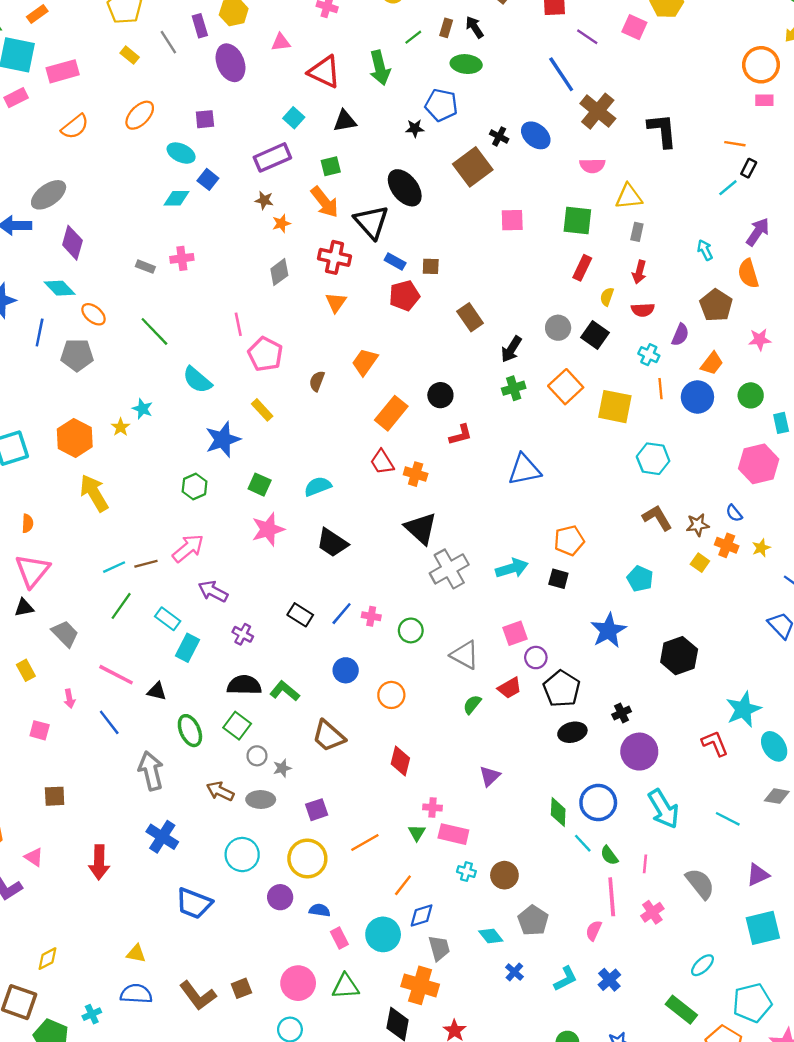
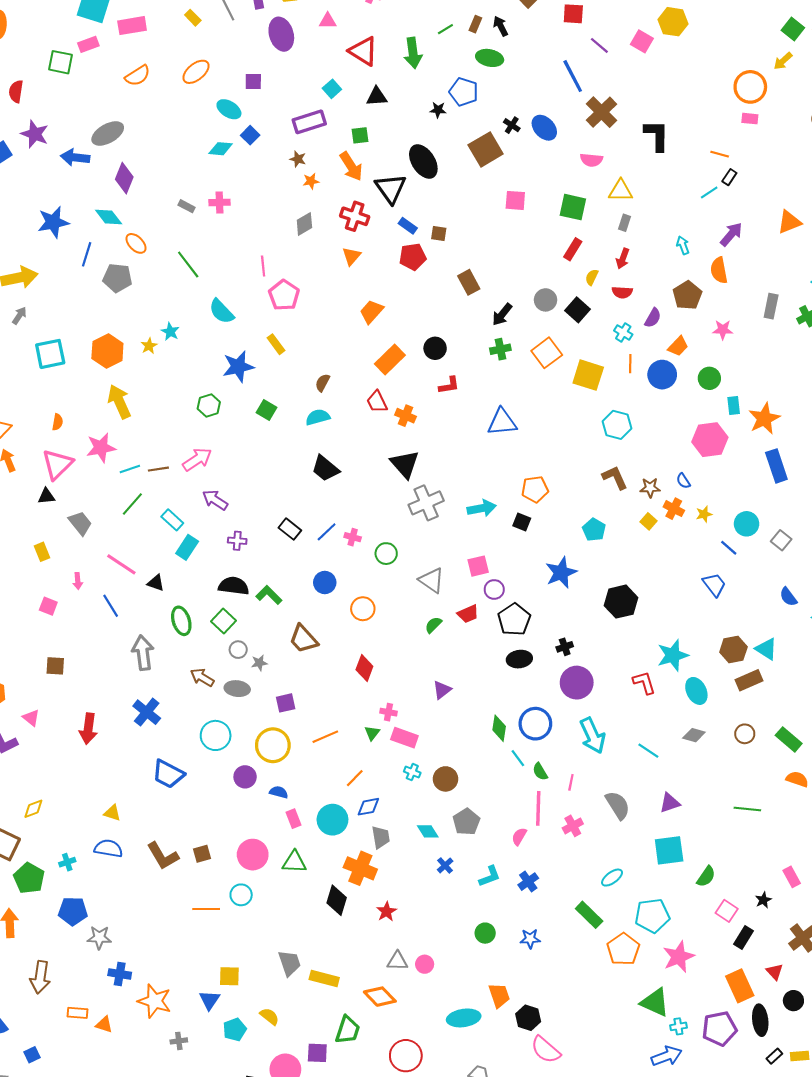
brown semicircle: (317, 381) -> (323, 383), moved
pink star: (268, 529) -> (101, 448), moved
purple cross: (243, 634) -> (237, 541), turned -30

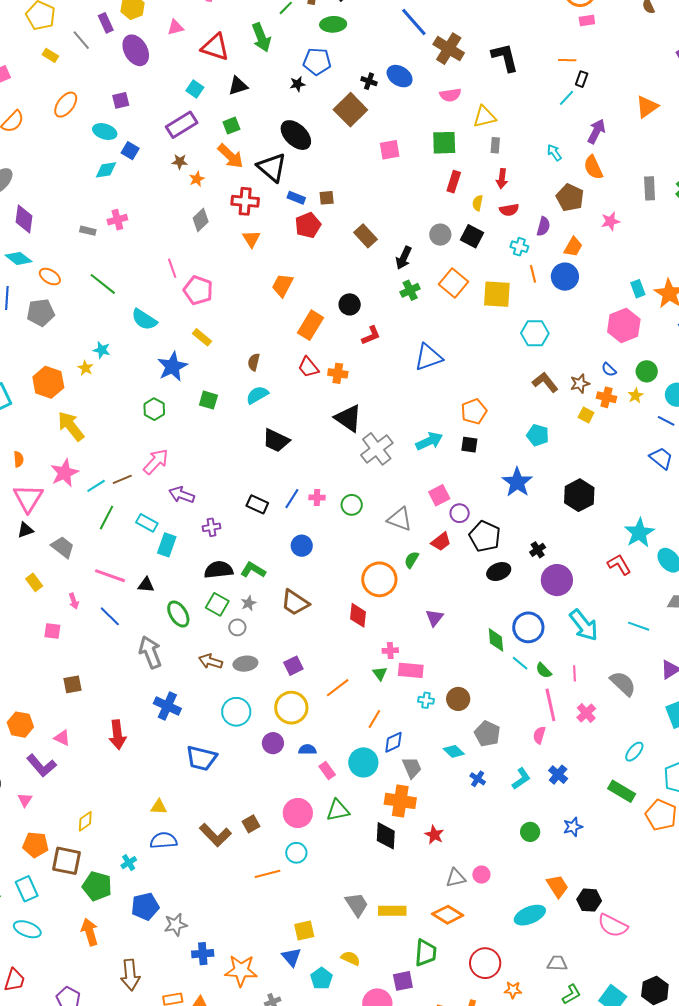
green circle: (709, 378) -> (647, 371), moved
orange circle: (363, 609) -> (379, 579), moved, size x1.5
gray star: (259, 663) -> (249, 603), moved

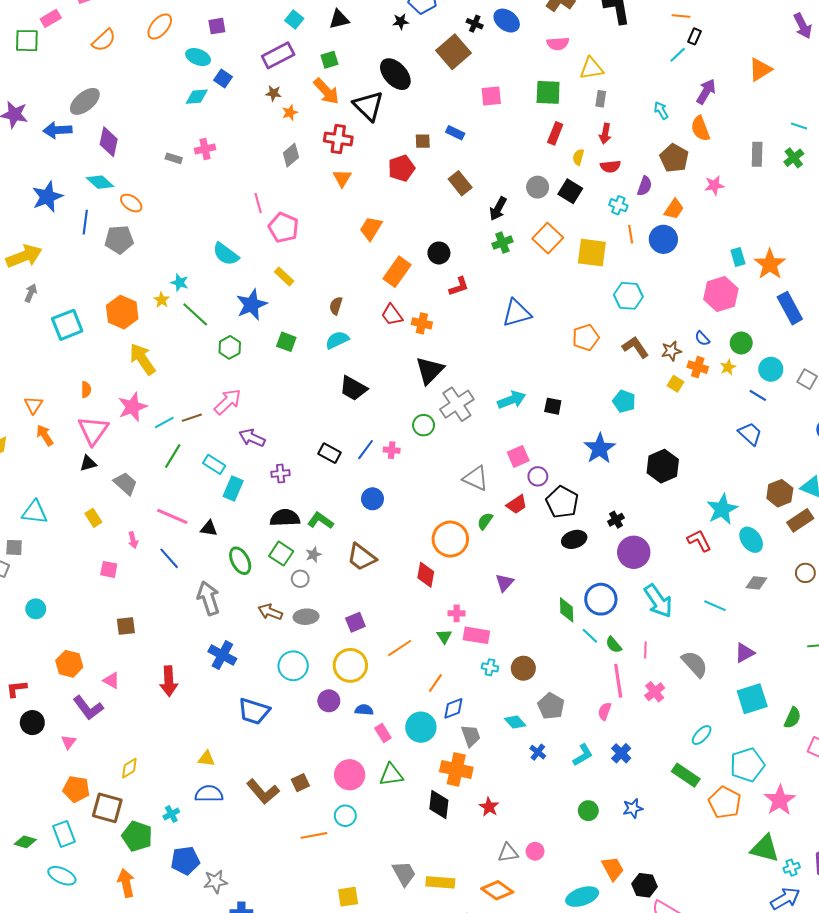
blue rectangle: (296, 198) -> (455, 133), moved
green line: (103, 284) -> (195, 314), moved
orange pentagon: (474, 411) -> (586, 337), moved
black triangle: (348, 418) -> (430, 370), turned 36
green circle: (352, 505) -> (424, 425), moved

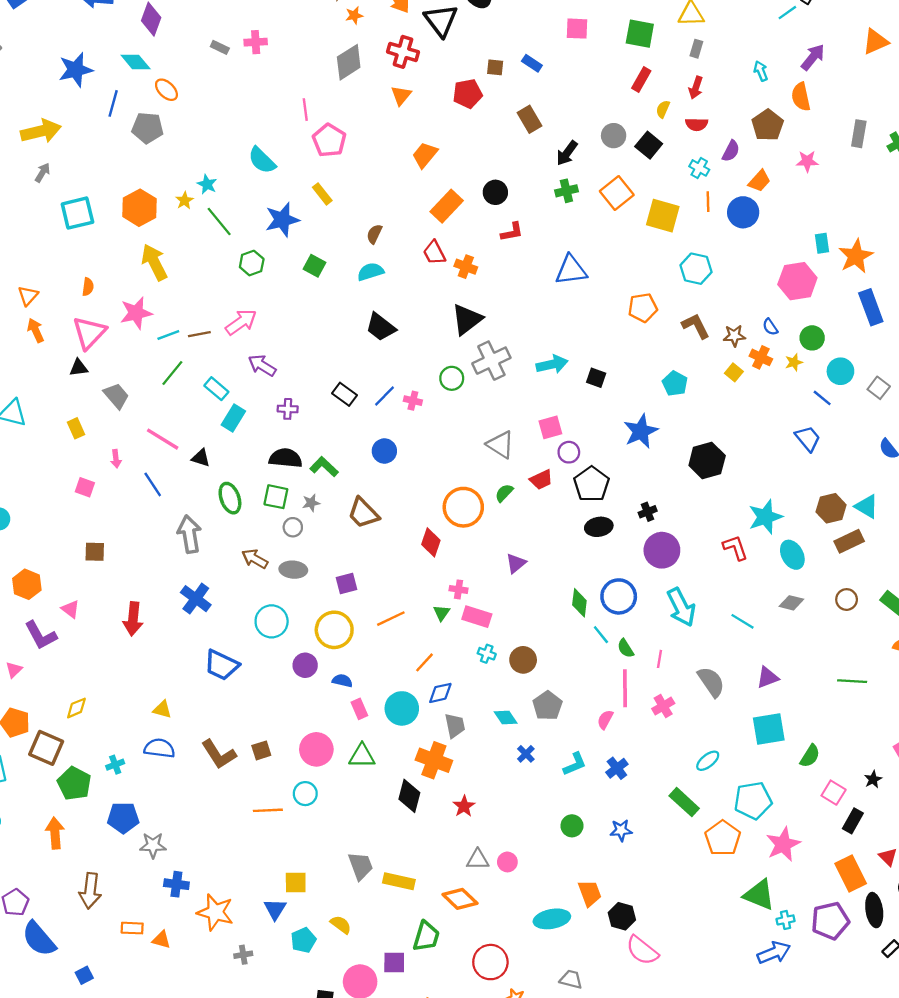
gray diamond: (291, 155) -> (349, 62), size x1.4
green square: (281, 554) -> (276, 497), turned -30

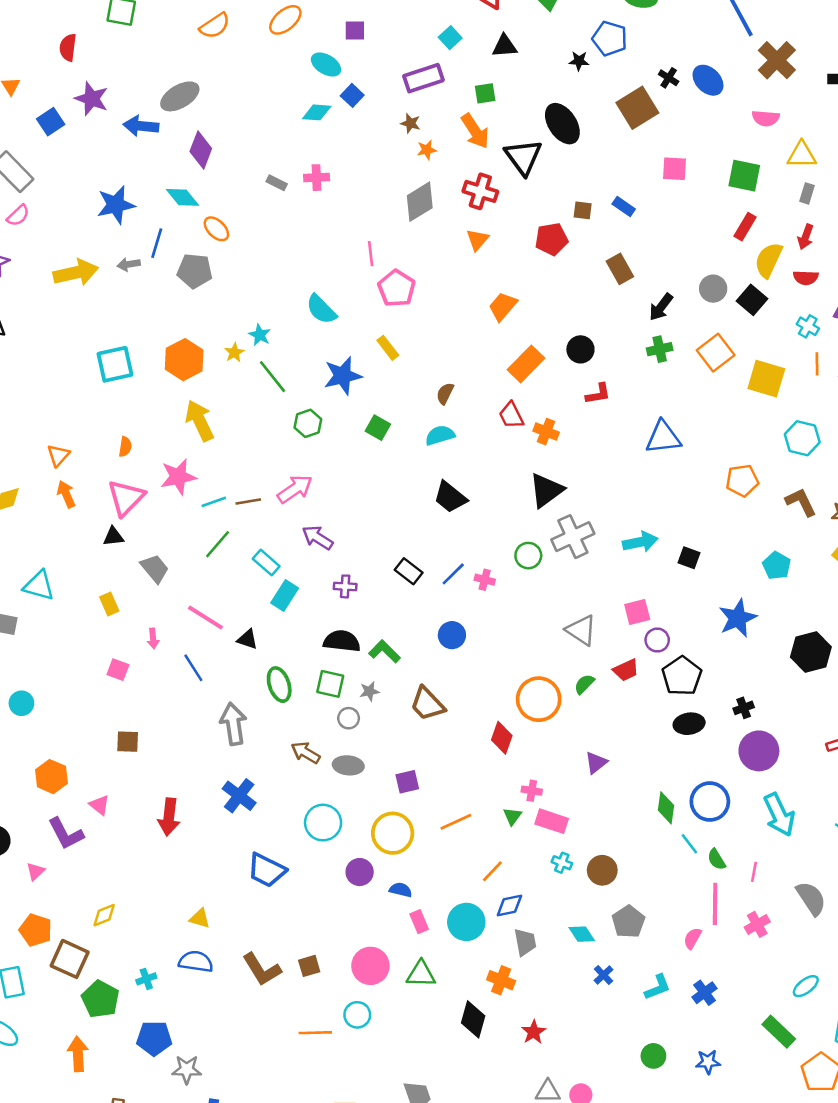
yellow semicircle: (663, 109) -> (768, 260), size x1.8
gray arrow: (43, 173) -> (129, 264), moved, turned -132
orange cross: (434, 760) -> (501, 980), size x0.7

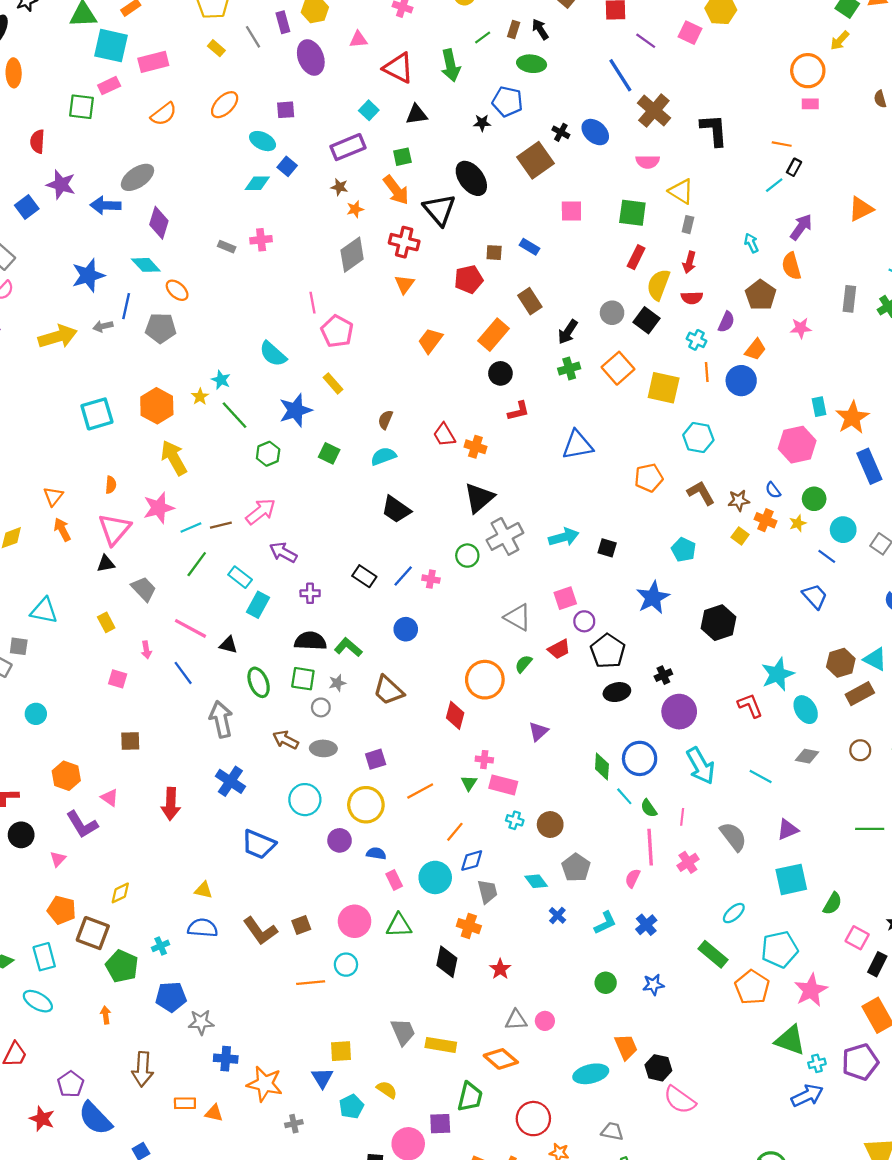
yellow triangle: (802, 155) -> (681, 191), turned 36
orange rectangle: (526, 364) -> (494, 335), moved
orange arrow: (78, 1054) -> (106, 1015), size x0.6

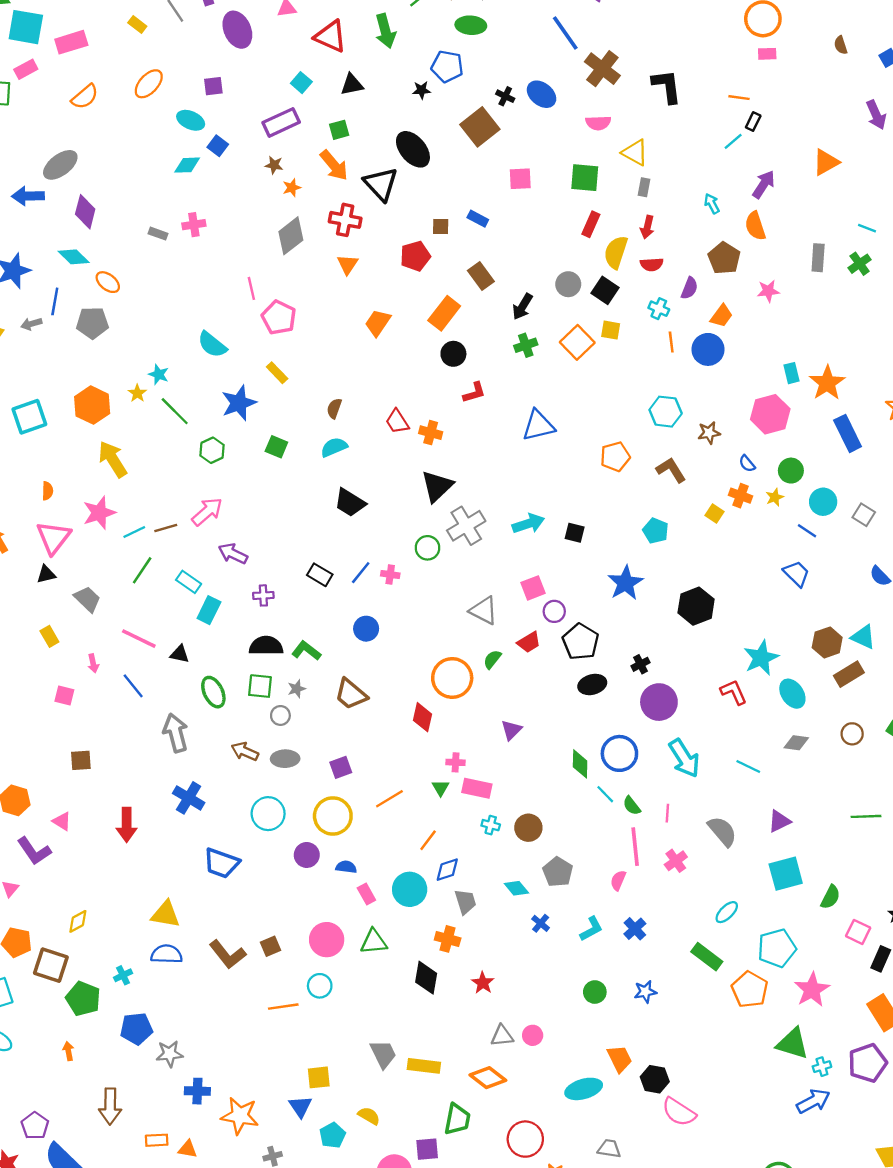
yellow square: (664, 388) -> (611, 330), moved, size x0.6
brown star: (739, 500) -> (709, 433), moved
yellow triangle: (203, 890) -> (166, 914), size x1.5

